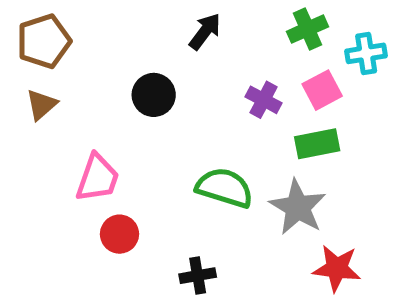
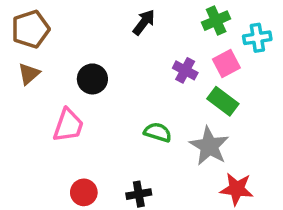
black circle: (154, 95) -> (92, 79), moved
green rectangle: (317, 144) -> (223, 101), turned 48
green semicircle: (224, 188) -> (158, 132), size x0.7
red circle: (120, 234) -> (84, 192), moved

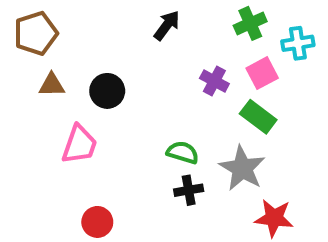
brown triangle: (29, 74) -> (52, 85), moved, turned 40
black cross: (139, 194) -> (189, 190), moved

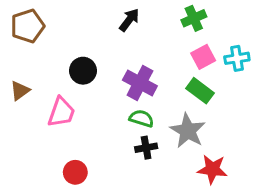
cyan cross: (298, 43) -> (237, 58), moved
purple cross: (214, 81) -> (140, 83), moved, size x1.5
brown triangle: (52, 85) -> (20, 91), moved, turned -35

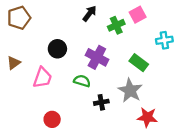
green cross: (194, 18) -> (116, 25), moved
pink square: (203, 57) -> (138, 15), moved
green semicircle: (141, 118) -> (82, 81), moved

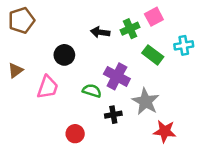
black arrow: (90, 13) -> (100, 32), moved, turned -119
purple cross: (97, 57) -> (117, 76), moved
green rectangle: (139, 63) -> (153, 55), moved
red circle: (52, 119) -> (75, 134), moved

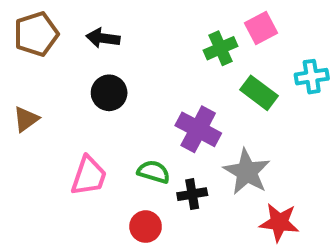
black arrow: (100, 32) -> (103, 38), moved
pink trapezoid: (48, 87) -> (89, 176), moved
green semicircle: (92, 91) -> (154, 172), moved
red circle: (75, 134) -> (146, 227), moved

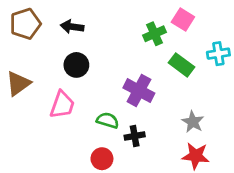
pink square: (261, 28) -> (183, 20), turned -30
brown triangle: (26, 119) -> (18, 83), size x1.4
gray star: (247, 172) -> (193, 122), moved, size x0.7
pink trapezoid: (89, 176) -> (62, 105), moved

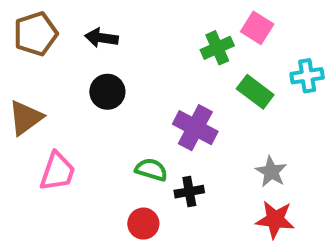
pink trapezoid: (62, 105) -> (57, 172), moved

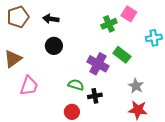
green rectangle: (255, 92) -> (122, 55), moved

